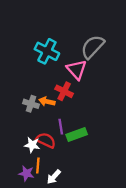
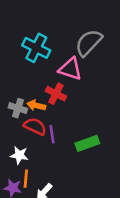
pink triangle: (77, 70) -> (70, 69), turned -30
green rectangle: (77, 135) -> (87, 143), moved
red semicircle: (46, 140) -> (35, 126), moved

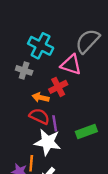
red cross: (56, 94) -> (58, 87), turned 36
gray cross: (18, 108) -> (24, 70), moved
white star: (19, 155) -> (48, 142), moved, size x1.6

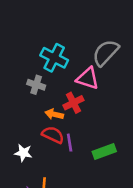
white star: (48, 142) -> (23, 153), moved, size x0.6

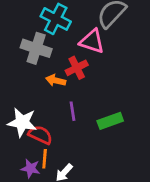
gray cross: (36, 85) -> (36, 48), size x1.5
red semicircle: (53, 135) -> (40, 135), moved
white star: (23, 153) -> (22, 122), size x1.5

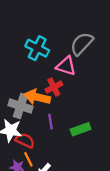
gray cross: (36, 48) -> (21, 106), moved
orange arrow: (56, 80) -> (37, 97), size x1.6
orange line: (45, 159) -> (28, 159), turned -32

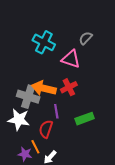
gray semicircle: (82, 44) -> (86, 38), size x0.6
red cross: (54, 87) -> (69, 87), moved
red semicircle: (25, 140) -> (46, 129), moved, turned -96

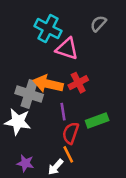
pink triangle: (71, 59) -> (67, 49), moved
red semicircle: (46, 129) -> (71, 133), moved
orange line: (35, 147) -> (68, 154), moved

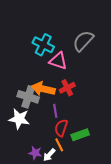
gray semicircle: (98, 24) -> (83, 41), size x1.6
green rectangle: (97, 120) -> (80, 135), moved
purple star: (25, 163) -> (35, 153), moved

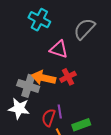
cyan cross: (43, 45) -> (39, 20), moved
purple line: (55, 111) -> (60, 111), moved
red semicircle: (61, 128) -> (49, 118), moved

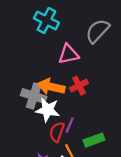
pink triangle: (59, 49) -> (68, 54), turned -30
white star: (19, 108) -> (48, 110), moved
purple line: (60, 111) -> (70, 125), turned 32

